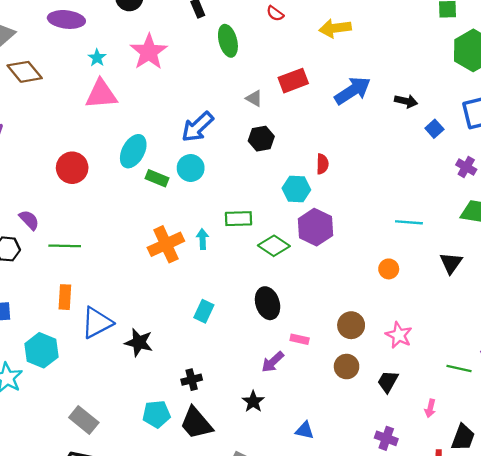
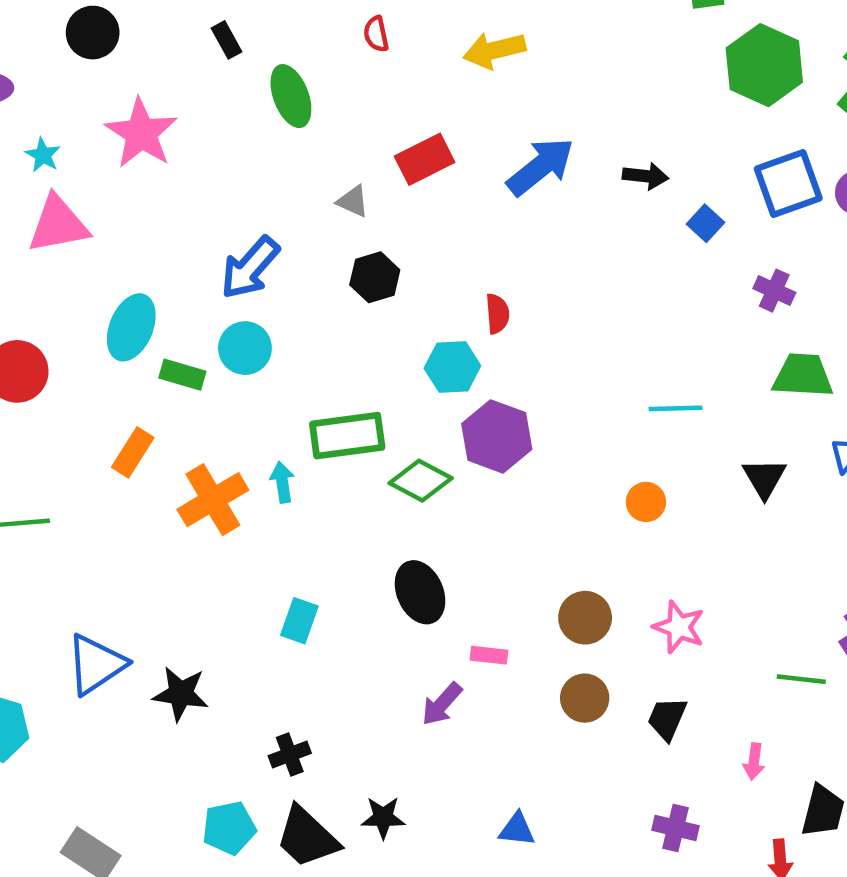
red semicircle: (275, 13) -> (376, 34), turned 48
green rectangle: (239, 219) -> (347, 436), size x1.4
orange rectangle: (65, 297) -> (133, 452), moved, turned 35
black star: (253, 402) -> (383, 818), moved, turned -30

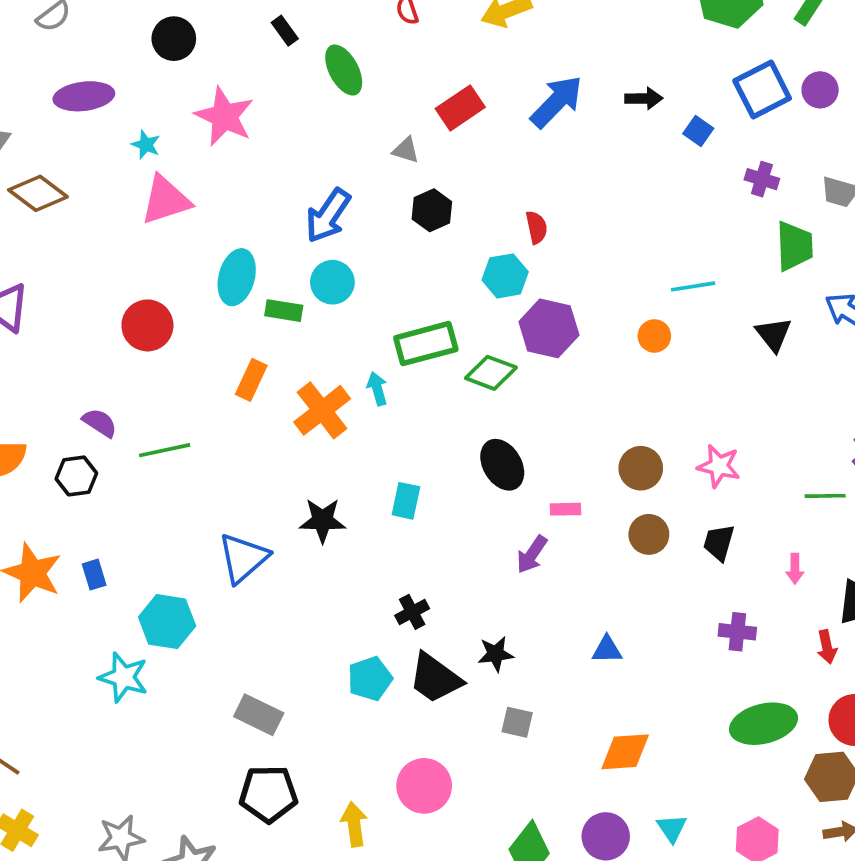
green trapezoid: (803, 376) -> (794, 246), turned 92
orange circle: (646, 502) -> (654, 336), moved
black star: (181, 694) -> (323, 520), moved

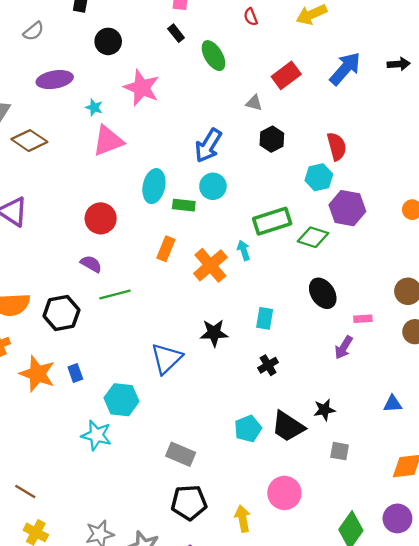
red semicircle: (537, 227) -> (337, 146), size x1.4
purple semicircle: (100, 423) -> (91, 264), moved
black hexagon: (76, 476) -> (61, 313), size x1.4
black cross: (412, 612) -> (268, 365), moved

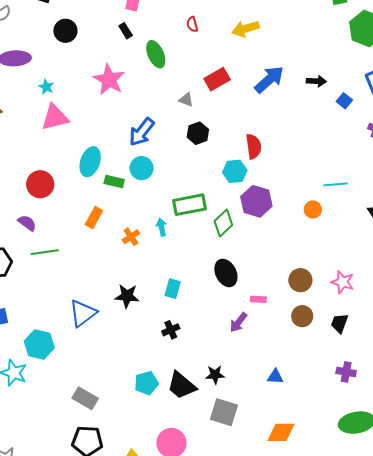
pink star: (142, 88) -> (109, 80), moved
green diamond: (313, 237) -> (223, 223), turned -68
orange cross: (210, 265) -> (131, 237), size x0.6
gray square: (340, 451) -> (224, 412), size x1.6

